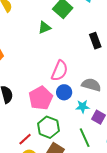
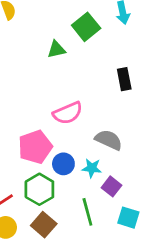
pink semicircle: (60, 71) -> (68, 113), turned 35
blue circle: (64, 92) -> (63, 164), moved

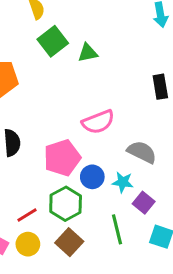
green square: (86, 27) -> (53, 41), moved

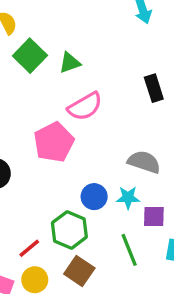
pink semicircle: (98, 122) -> (85, 106), moved
pink pentagon: (62, 158) -> (54, 142), moved
purple square: (144, 203) -> (154, 217), turned -30

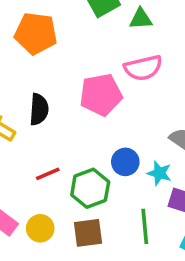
red line: (29, 248) -> (48, 174), moved
brown square: (79, 271) -> (88, 233), turned 32

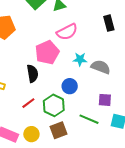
black semicircle: (39, 109) -> (32, 74), moved
cyan star: (159, 173) -> (80, 59), moved
green line: (145, 226) -> (89, 119), turned -48

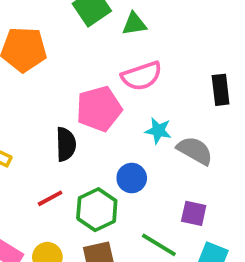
black rectangle: (109, 23) -> (221, 90), moved

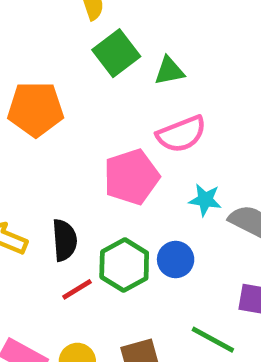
black semicircle: (66, 144) -> (64, 240), moved
green hexagon: (97, 210) -> (124, 265), moved

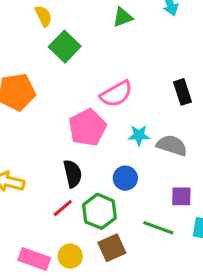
green triangle: (169, 71) -> (123, 17), moved
black semicircle: (64, 240) -> (73, 174), moved
green hexagon: (124, 265) -> (99, 211), moved

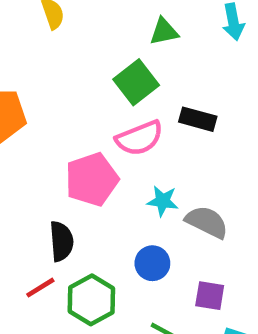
green square: (65, 47) -> (136, 82), moved
black rectangle: (183, 92) -> (198, 119), moved, turned -65
blue circle: (125, 178) -> (152, 263), moved

